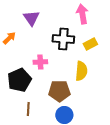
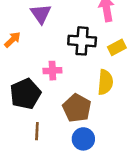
brown pentagon: (59, 91) -> (77, 108), turned 30

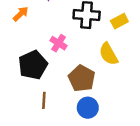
pink cross: (52, 71) -> (59, 43), turned 35
yellow semicircle: (105, 82) -> (108, 54), turned 145

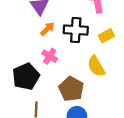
orange arrow: (21, 14) -> (47, 29), moved

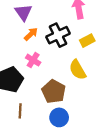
black cross: (76, 30) -> (58, 35), turned -30

